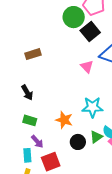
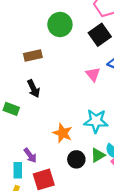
green circle: (74, 17) -> (60, 24), moved
black arrow: (27, 93) -> (34, 89), moved
green rectangle: (30, 120) -> (11, 109), moved

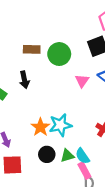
green circle: (60, 24) -> (59, 54), moved
cyan star: (96, 121) -> (60, 125), moved, turned -30

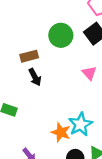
green circle: (59, 54) -> (61, 35), moved
black arrow: (24, 80) -> (35, 77), moved

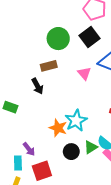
brown rectangle: (29, 56) -> (49, 66), moved
black arrow: (35, 77) -> (37, 86), moved

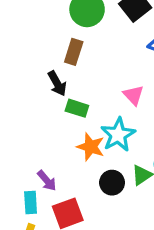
brown rectangle: (49, 66) -> (74, 52), turned -56
pink triangle: (84, 73) -> (133, 95), moved
green rectangle: (10, 107) -> (77, 108), moved

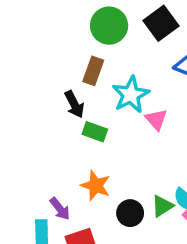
cyan star: (118, 135) -> (131, 95), moved
orange star: (91, 147) -> (96, 186), moved

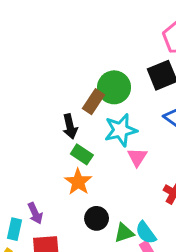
green circle: (109, 26) -> (114, 87), moved
orange star: (96, 186) -> (78, 182), moved
black circle: (130, 213) -> (97, 218), moved

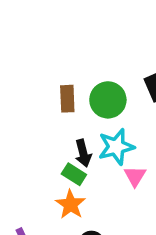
brown rectangle: (93, 102) -> (67, 99), moved, turned -35
black arrow: (70, 126) -> (83, 153), moved

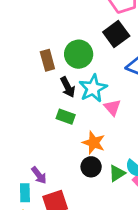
black arrow: (83, 153) -> (68, 87), moved
orange star: (71, 204) -> (94, 143), moved

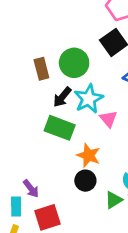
black arrow: (68, 87) -> (62, 97), turned 66
green rectangle: (66, 117) -> (60, 128), size x1.5
green triangle: (117, 173) -> (114, 200), moved

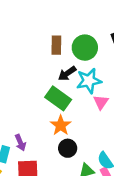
orange star: (89, 155) -> (61, 125), moved

